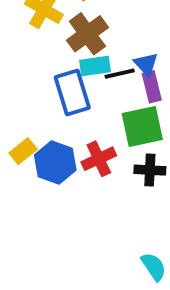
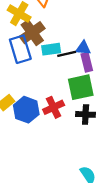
brown cross: (87, 34) -> (32, 33), moved
blue triangle: (146, 64) -> (83, 48), turned -42
blue rectangle: (72, 92) -> (20, 49), moved

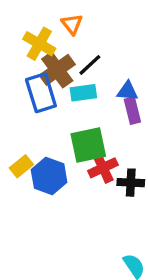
black line: (67, 54) -> (90, 65), moved, turned -30
green square: (81, 87) -> (88, 145), moved
red cross: (54, 107) -> (103, 168), moved

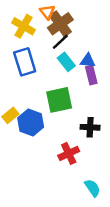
brown cross: (57, 70) -> (60, 24), moved
cyan rectangle: (83, 93) -> (66, 62), moved, turned 60
red cross: (103, 168) -> (69, 153), moved

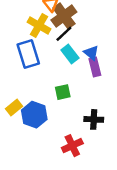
yellow cross: (23, 26) -> (39, 25), moved
blue triangle: (88, 61) -> (91, 53), turned 35
green square: (59, 100) -> (63, 92), size x0.6

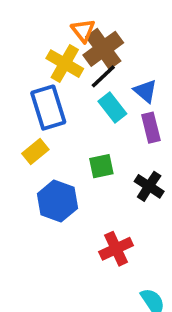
blue triangle: (91, 53) -> (145, 91), moved
yellow rectangle: (14, 107) -> (35, 152), moved
black cross: (94, 119) -> (149, 186), moved, turned 30

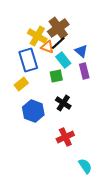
orange triangle: (83, 31) -> (47, 47), moved, turned -32
green square: (101, 166) -> (56, 76), moved
black cross: (149, 186) -> (63, 103), moved

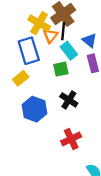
black line: (58, 43) -> (63, 31), turned -42
orange triangle: (47, 47) -> (51, 36), turned 48

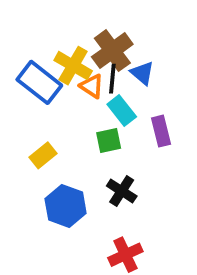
orange triangle: (51, 36) -> (92, 86), turned -35
blue triangle: (89, 40) -> (142, 73), moved
blue rectangle: (29, 51) -> (39, 82), moved, turned -35

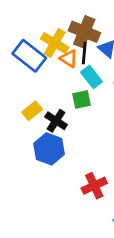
brown cross: (112, 51) -> (84, 32), turned -32
black cross: (122, 191) -> (56, 121), moved

